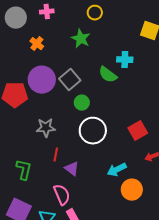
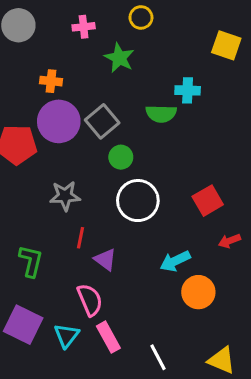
pink cross: (47, 12) -> (84, 27), moved
orange cross: (37, 44) -> (51, 81), moved, turned -32
green semicircle: (108, 75) -> (161, 114), turned -36

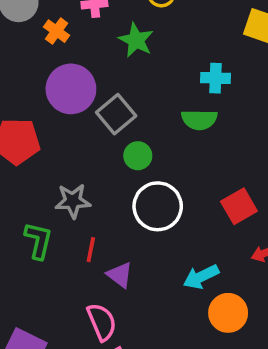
orange cross: (51, 81) -> (57, 31), moved, turned 30
green semicircle: (161, 114) -> (199, 120), moved
purple circle: (59, 121) -> (71, 89), moved
green L-shape: (31, 261) -> (38, 241), moved

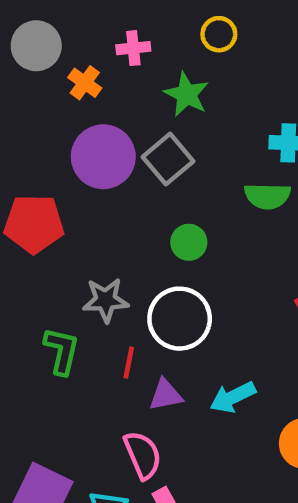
gray square: (116, 114) -> (168, 159), moved
white circle: (158, 206) -> (180, 319), moved
purple triangle: (120, 275) -> (166, 395), turned -48
cyan arrow: (201, 277) -> (233, 397), moved

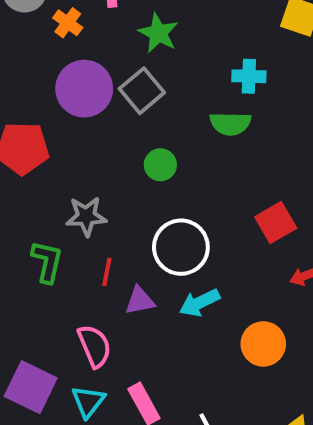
white circle: (180, 319) -> (181, 247), moved
pink semicircle: (143, 455) -> (94, 346), moved

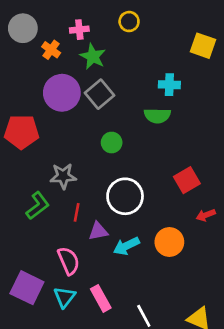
green star: (158, 33) -> (93, 56), moved
green L-shape: (47, 262) -> (38, 206), turned 40
cyan arrow: (199, 303) -> (126, 246), moved
orange circle: (263, 344) -> (169, 242), moved

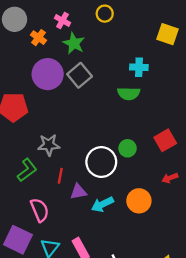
pink cross: (79, 30) -> (62, 20), turned 35
green circle: (112, 143) -> (128, 148), moved
red square: (187, 180) -> (165, 140), moved
pink semicircle: (69, 261) -> (40, 210), moved

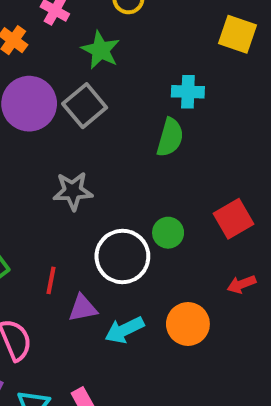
green star: (74, 43) -> (101, 50), moved
green semicircle: (129, 94) -> (170, 137), turned -75
gray star: (49, 145) -> (73, 191), moved

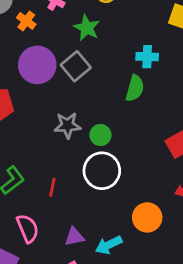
green circle: (168, 233) -> (100, 135), moved
purple triangle: (83, 308) -> (74, 237), moved
cyan arrow: (124, 330) -> (109, 245), moved

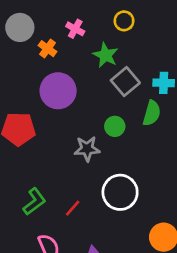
gray square: (76, 66) -> (125, 82), moved
green circle: (100, 135) -> (115, 126), moved
red line: (52, 187) -> (73, 208), turned 30

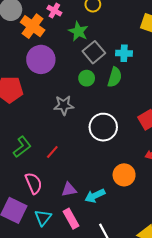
orange cross: (48, 49) -> (33, 26), size x1.6
green circle: (115, 126) -> (87, 78), moved
white circle: (120, 192) -> (103, 127), moved

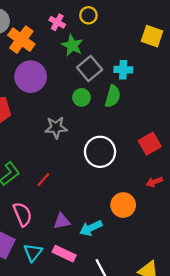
pink cross: (54, 11) -> (57, 22), moved
pink rectangle: (71, 219) -> (64, 254), turned -36

